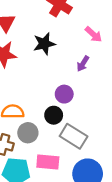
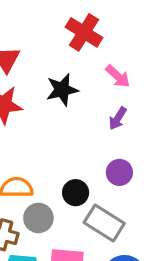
pink arrow: (93, 34) -> (118, 76), moved
purple circle: (64, 94) -> (119, 172), moved

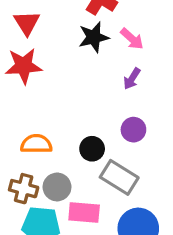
black star: (62, 90) -> (94, 37), moved
gray circle: (38, 218) -> (57, 187), moved

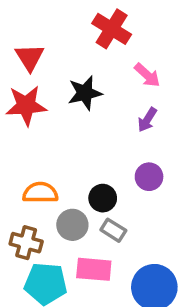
black star: (94, 37) -> (85, 93), moved
gray rectangle: (119, 177) -> (113, 230), moved, size x0.6
gray circle: (57, 187) -> (72, 225), moved

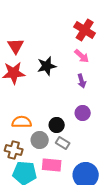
red cross: (112, 29) -> (85, 30), moved
purple arrow: (147, 120) -> (82, 81), turned -48

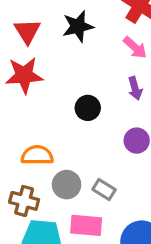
black star: (47, 66) -> (78, 26), moved
black circle: (57, 125) -> (88, 108), moved

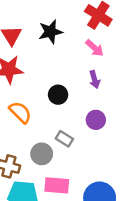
orange semicircle: (37, 155) -> (20, 112), moved, turned 45
gray rectangle: (104, 189) -> (64, 139), moved

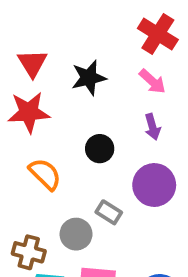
black star: (50, 32) -> (89, 78), moved
purple circle: (96, 120) -> (154, 185), size x1.5

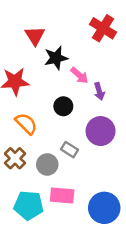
red triangle: (32, 63) -> (35, 36), moved
pink arrow: (152, 81) -> (79, 75), moved
brown cross: (29, 252) -> (15, 158), moved, turned 30

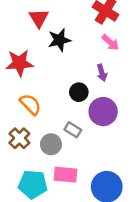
pink arrow: (79, 75) -> (110, 42), moved
black circle: (63, 106) -> (79, 92), moved

